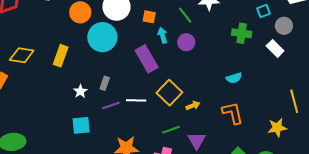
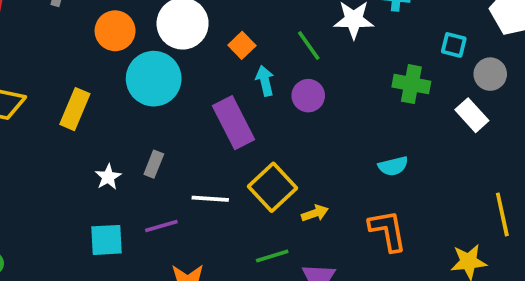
cyan square: (263, 11) -> (454, 45), turned 32
orange square: (149, 17) -> (242, 45), turned 32
purple line: (111, 106) -> (161, 226), moved

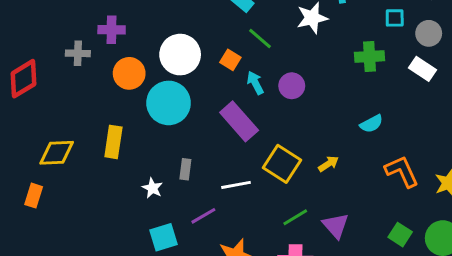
green line: (309, 46) -> (260, 38), moved
yellow arrow: (315, 213) -> (329, 164), moved
orange L-shape: (388, 231) -> (402, 171), moved

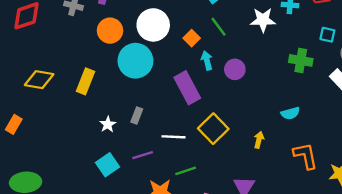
yellow arrow: (329, 164) -> (259, 140), moved, turned -56
orange rectangle: (34, 196) -> (14, 124), moved
green line: (295, 217) -> (186, 171), moved
cyan square: (164, 237) -> (108, 165), turned -30

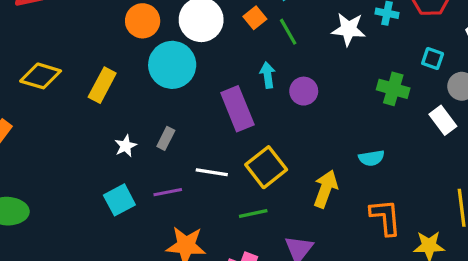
orange square: (192, 38) -> (255, 18), moved
yellow arrow: (259, 140) -> (326, 189), size x1.6
green line: (186, 171) -> (253, 214), moved

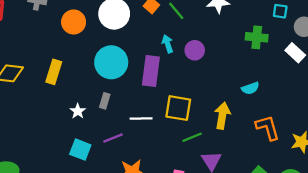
cyan circle: (172, 65) -> (111, 62), moved
purple rectangle: (237, 109) -> (151, 71), turned 40
yellow square: (266, 167) -> (178, 108), turned -32
cyan square: (119, 200) -> (80, 150), turned -30
green line: (253, 214) -> (192, 137), moved

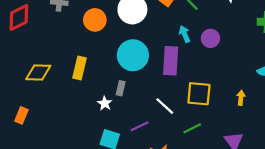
gray rectangle: (105, 101) -> (121, 88), moved
yellow arrow: (222, 116) -> (241, 98), size x0.6
white line: (141, 119) -> (165, 106), turned 48
green line: (192, 137) -> (192, 128), moved

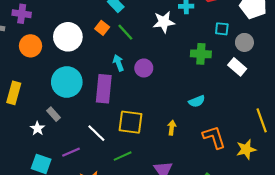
gray rectangle: (121, 88) -> (54, 114), turned -56

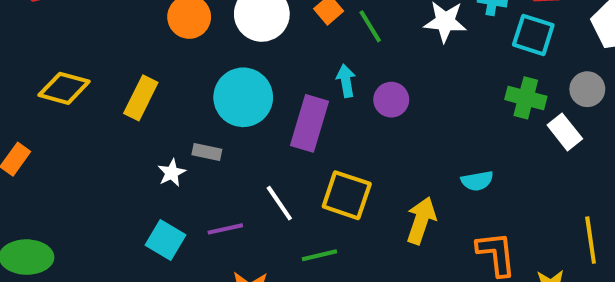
cyan square: (222, 29) -> (533, 35), moved, size x1.5
green cross: (201, 54) -> (526, 98), moved
gray rectangle: (54, 114) -> (207, 152), turned -48
yellow arrow: (172, 128) -> (421, 220), size x1.6

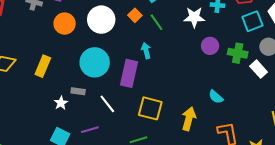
cyan square: (533, 35) -> (252, 21), moved, turned -35
purple circle: (391, 100) -> (210, 46), moved
cyan semicircle: (477, 181) -> (216, 97), turned 56
white line: (279, 203) -> (107, 104), moved

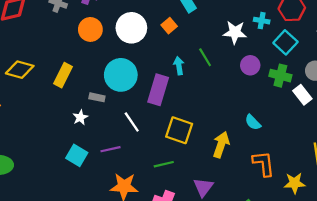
cyan square: (252, 21) -> (285, 42), moved, turned -30
green line: (156, 22) -> (205, 57), moved
gray rectangle: (78, 91) -> (97, 97), moved

